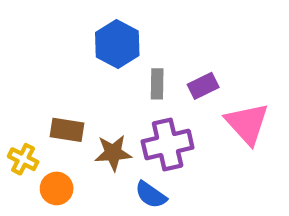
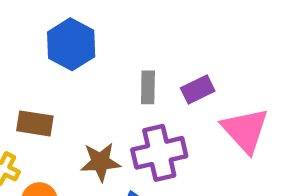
blue hexagon: (117, 44) -> (71, 44), moved
brown rectangle: (67, 130) -> (35, 123), moved

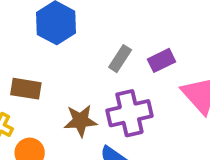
gray rectangle: (148, 87) -> (120, 59), turned 32

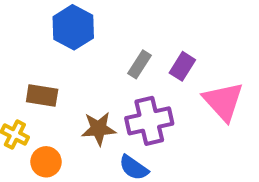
purple rectangle: (161, 60) -> (182, 66), turned -32

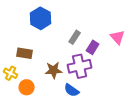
purple rectangle: (182, 66) -> (93, 47), moved
pink triangle: (223, 101) -> (118, 37), moved, size x0.7

